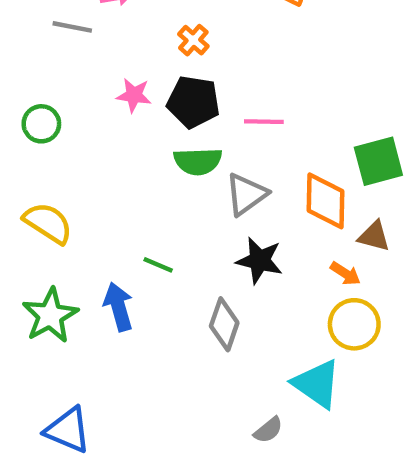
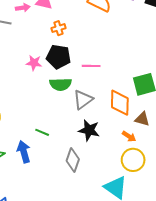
orange cross: (193, 40) -> (58, 28), turned 32
pink star: (134, 95) -> (34, 63), moved

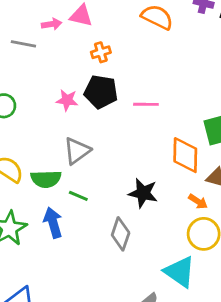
green semicircle: (61, 84) -> (46, 179), moved
gray triangle: (83, 100) -> (77, 151), moved

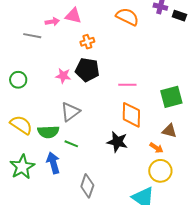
pink line: (146, 104) -> (127, 85), moved
orange diamond: (185, 155) -> (131, 115), moved
gray diamond: (121, 234) -> (87, 186), moved

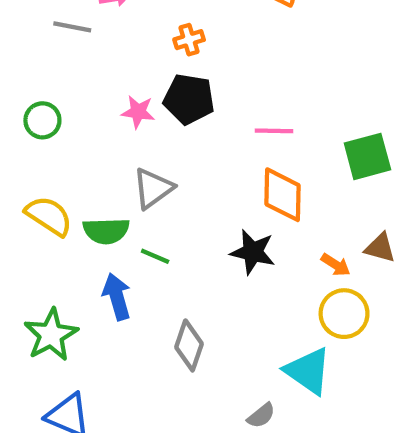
brown triangle: (169, 131) -> (380, 248), moved
green star: (22, 167) -> (51, 335), moved

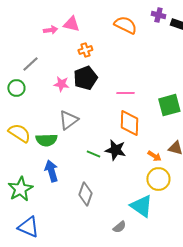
gray line: (72, 27) -> (30, 64), moved, turned -54
black pentagon: (189, 99) -> (85, 78), turned -30
green line: (155, 256) -> (93, 154), moved

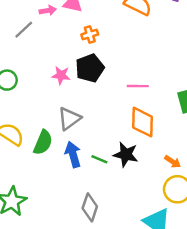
gray line: (30, 64) -> (24, 30), moved
green semicircle: (46, 140) -> (43, 142), turned -65
blue arrow: (51, 171) -> (73, 154), moved

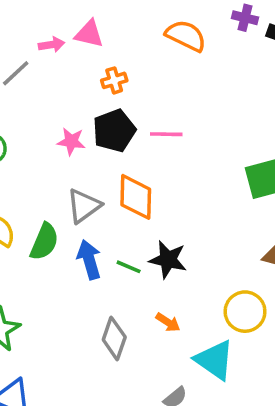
pink line: (138, 86) -> (166, 134), moved
orange diamond: (143, 122) -> (136, 197), moved
orange arrow: (173, 162) -> (168, 322), moved

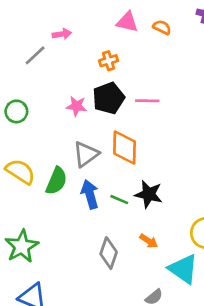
pink triangle: (89, 34) -> (127, 22), moved
orange semicircle: (186, 36) -> (162, 27), size x0.6

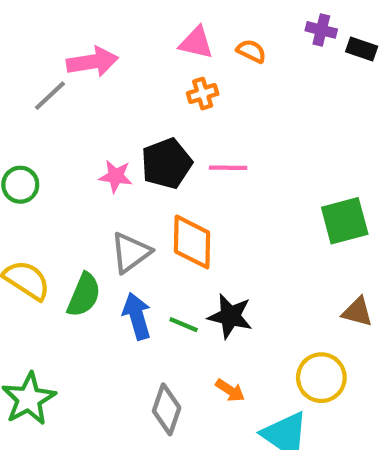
pink arrow: (62, 34) -> (92, 62), size x1.6
orange cross: (109, 61) -> (203, 94), moved

